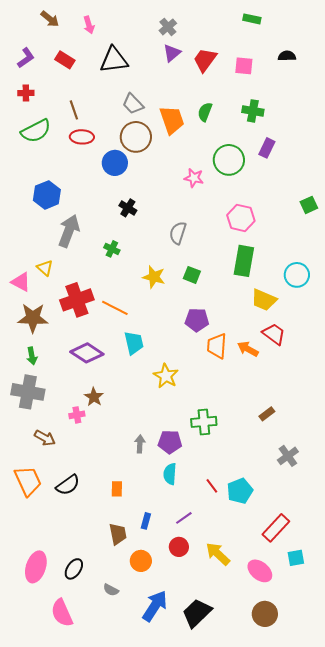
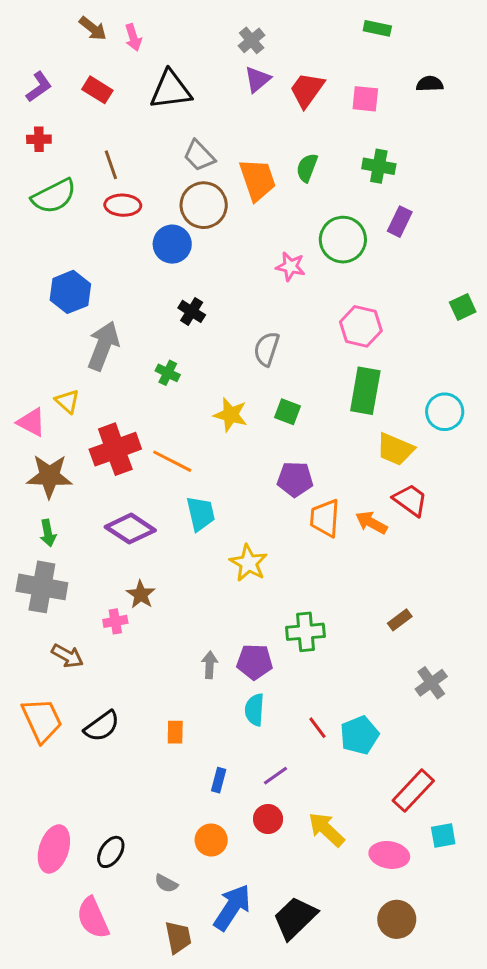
brown arrow: (50, 19) -> (93, 28), moved
brown trapezoid: (118, 534) -> (178, 937), moved
pink ellipse: (260, 571) -> (389, 855), turned -30

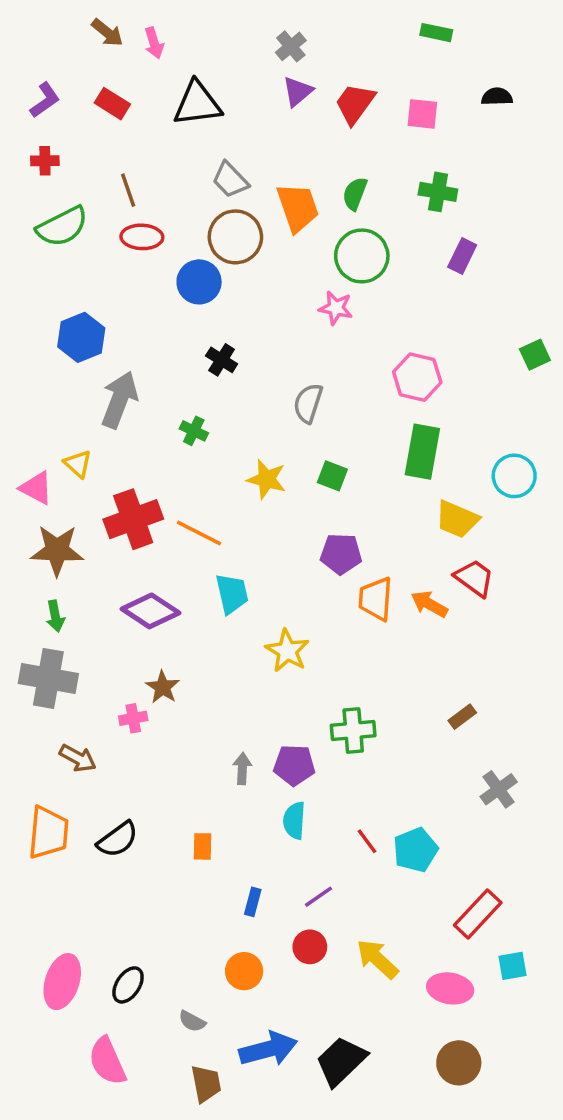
green circle: (343, 240) -> (362, 256), moved
orange trapezoid: (42, 720) -> (48, 833), turned 30
blue arrow: (232, 907) -> (268, 1049), turned 42

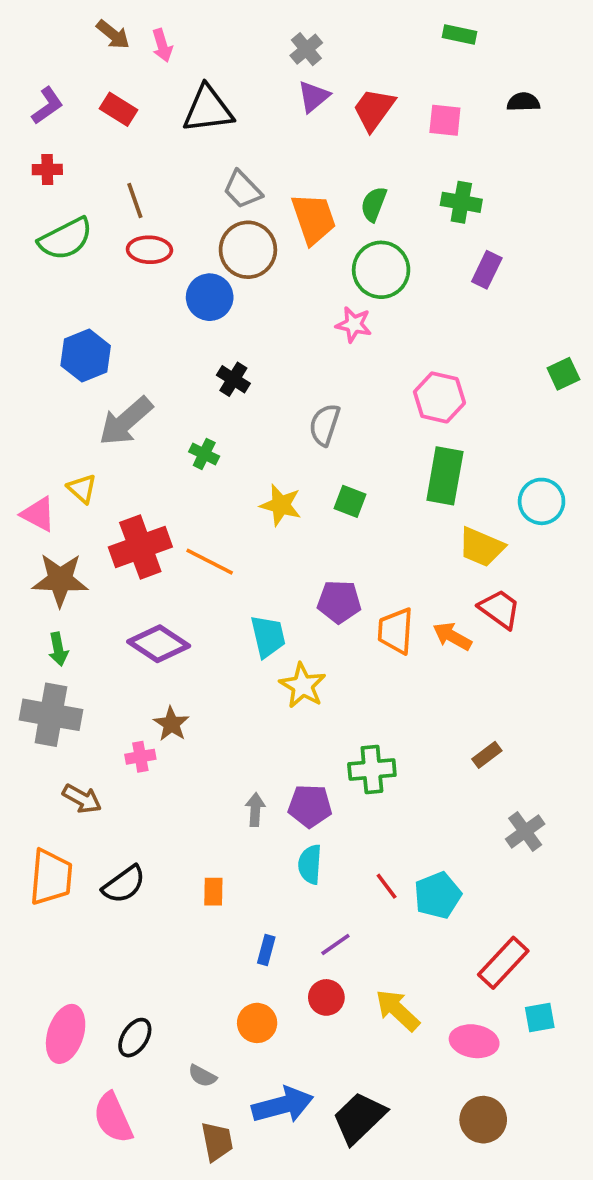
gray arrow: (119, 400) -> (126, 421), turned -152
purple pentagon: (341, 554) -> (339, 602), moved
cyan trapezoid: (232, 594) -> (268, 636), moved

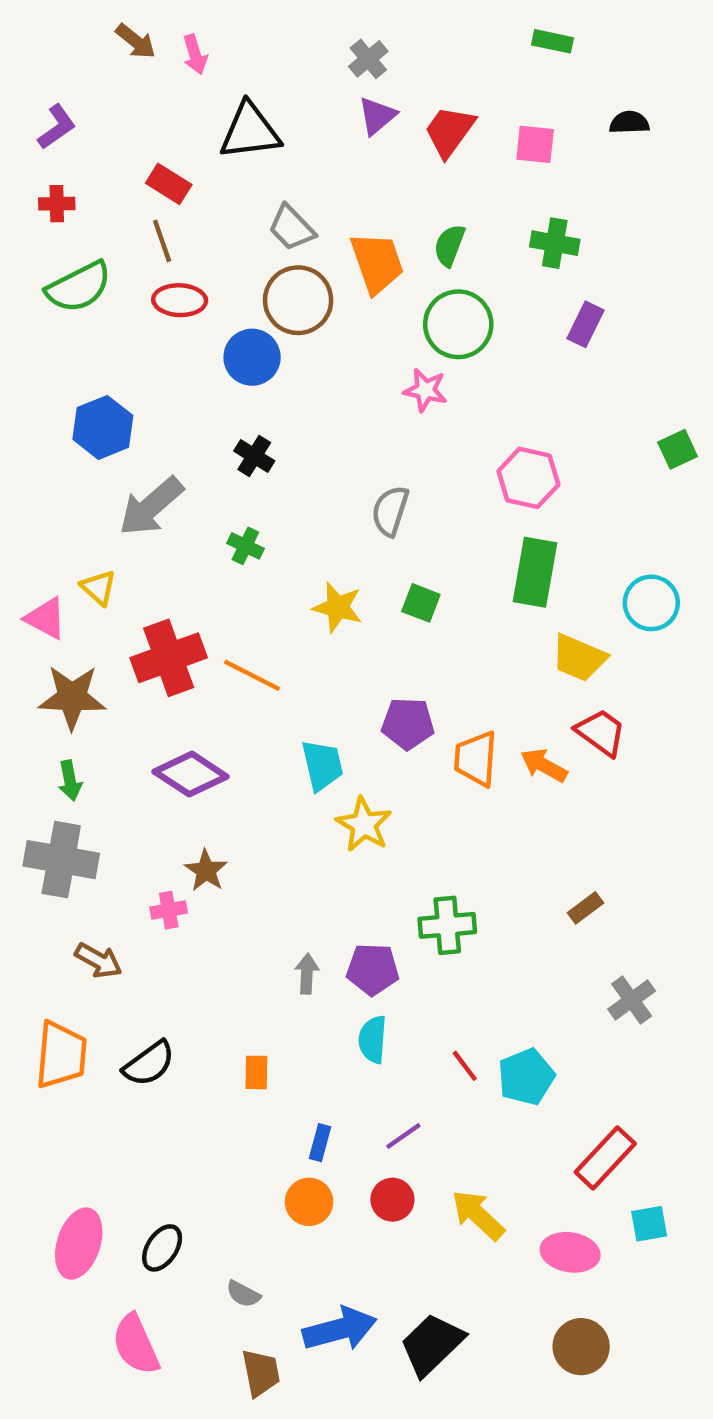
red rectangle: (118, 109) -> (169, 184), moved
black cross: (233, 379) -> (254, 456), moved
orange circle: (257, 1023) -> (309, 1202), moved

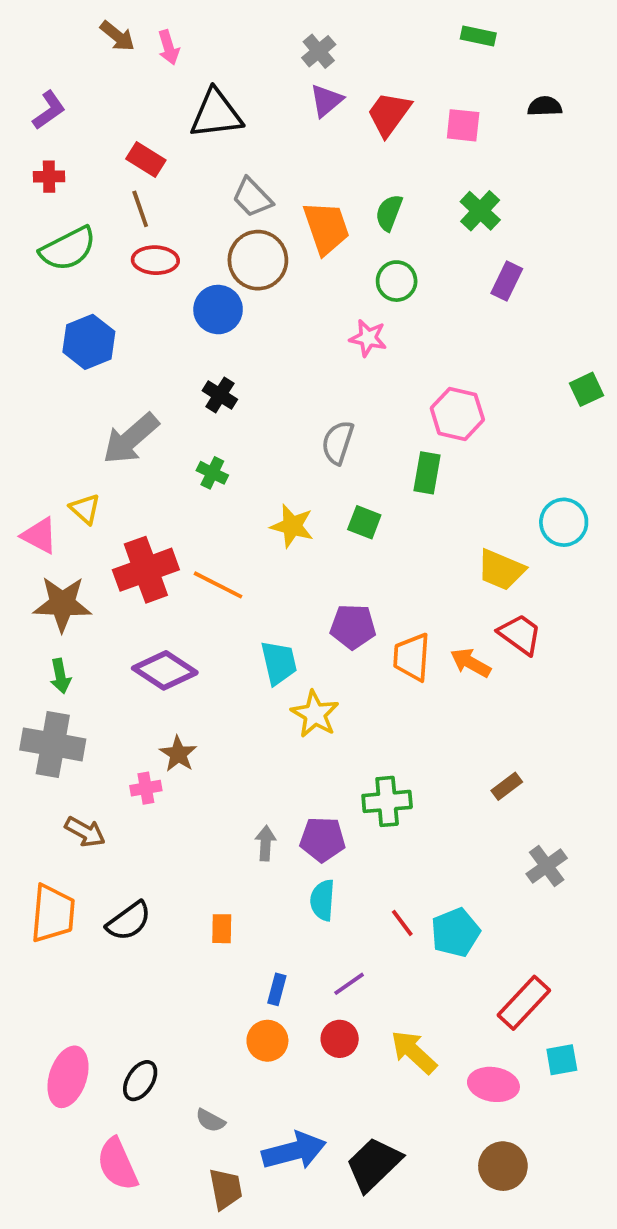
green cross: (555, 243) -> (480, 211), turned 33
green circle: (458, 324) -> (397, 281), size x0.7
blue hexagon: (103, 427) -> (89, 342), moved
green rectangle: (535, 572) -> (427, 473), moved, size x0.7

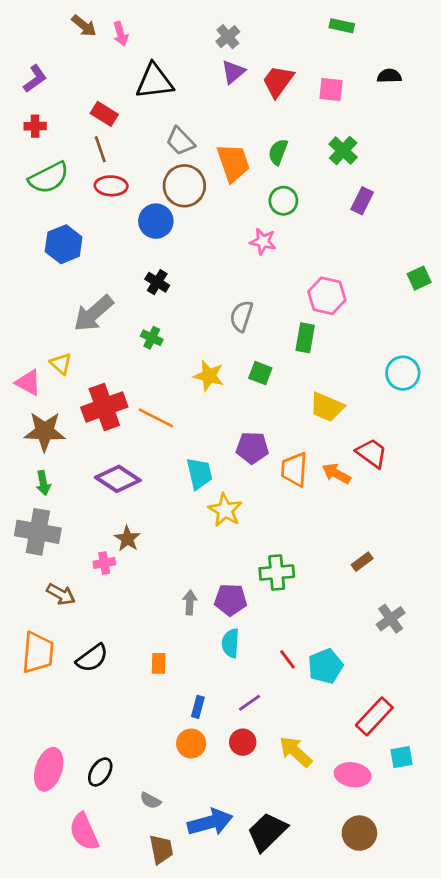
yellow trapezoid: (501, 570) -> (327, 407), moved

